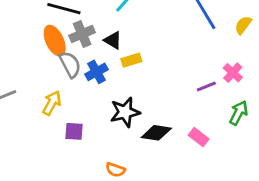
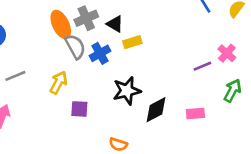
black diamond: (156, 133) -> (156, 110), turned -36
pink rectangle: (199, 137) -> (195, 113), turned -42

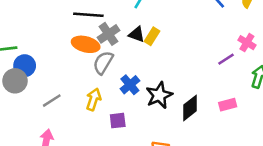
orange ellipse: (61, 25) -> (86, 44), turned -40
yellow rectangle: (132, 42) -> (152, 36), moved, turned -30
gray semicircle: (75, 47) -> (103, 63), turned -110
blue cross: (100, 53) -> (130, 85), moved

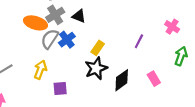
yellow rectangle: (152, 36) -> (98, 48), moved
purple line: (226, 59) -> (139, 41), moved, turned -32
blue cross: (130, 85) -> (67, 40), moved
pink rectangle: (228, 105) -> (154, 79), turned 72

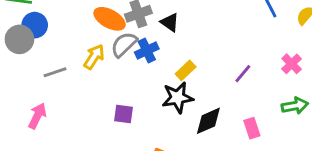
green arrow: (181, 56) -> (295, 106), turned 48
yellow arrow: (40, 70) -> (94, 57), moved

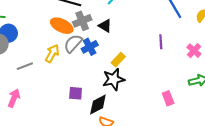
purple line: (243, 74) -> (161, 42), moved, turned -40
black diamond: (208, 121) -> (98, 104), moved

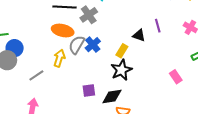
gray cross: (82, 21) -> (89, 15), moved
black triangle: (105, 26) -> (139, 35), moved
black diamond: (98, 104) -> (112, 96), turned 30

